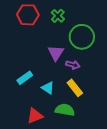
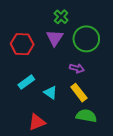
red hexagon: (28, 15) -> (22, 44), moved
purple triangle: (56, 53) -> (55, 38), moved
green semicircle: (65, 110) -> (86, 116), moved

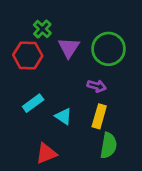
green cross: (61, 17) -> (42, 29), moved
yellow rectangle: (79, 93) -> (99, 116), turned 54
green semicircle: (86, 116) -> (109, 146), turned 90

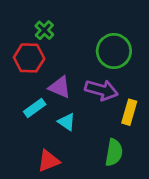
purple triangle: (69, 48) -> (60, 87), moved, turned -40
purple arrow: (97, 86) -> (101, 90), size x1.6
yellow rectangle: (99, 116) -> (129, 112), moved

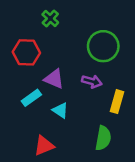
green cross: (44, 30) -> (50, 18), moved
purple arrow: (101, 90) -> (92, 81), size x0.7

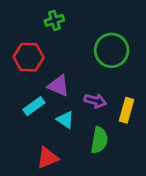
green cross: (50, 18) -> (54, 20), turned 30
purple arrow: (92, 81) -> (95, 101), moved
green semicircle: (103, 138) -> (99, 140), moved

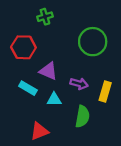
cyan rectangle: (34, 106) -> (28, 88), turned 66
cyan triangle: (65, 120) -> (54, 99), turned -35

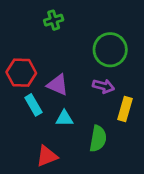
red hexagon: (23, 47) -> (21, 73), moved
purple arrow: (79, 84) -> (103, 86), moved
cyan rectangle: (28, 88) -> (33, 105), turned 30

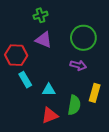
purple triangle: (58, 85) -> (44, 40), moved
yellow rectangle: (125, 109) -> (95, 93), moved
red triangle: (47, 156) -> (50, 115), moved

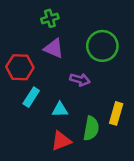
purple arrow: (78, 65) -> (80, 80), moved
cyan rectangle: (25, 80) -> (31, 97), turned 63

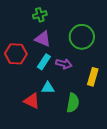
cyan rectangle: (31, 97) -> (44, 62), moved
yellow rectangle: (116, 113) -> (93, 77), moved
red triangle: (61, 141) -> (32, 101), moved, turned 48

